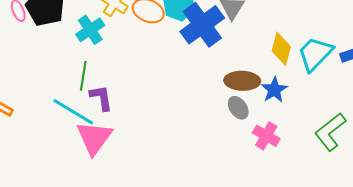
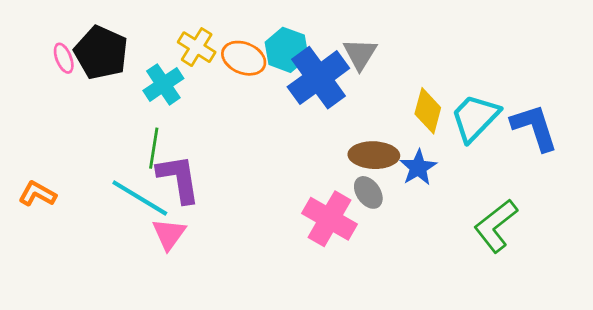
purple L-shape: (101, 98) -> (179, 179), size x1.4
pink cross: (266, 136) -> (330, 219), moved, size x1.4
pink triangle: (94, 138) -> (169, 234), size x0.7

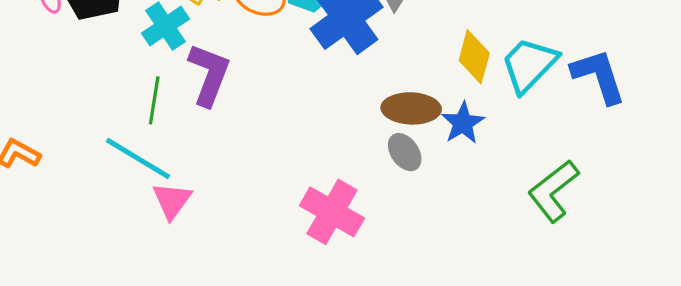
purple L-shape: (179, 179) -> (209, 75), moved, turned 30
pink cross: (330, 219) -> (332, 212), moved

